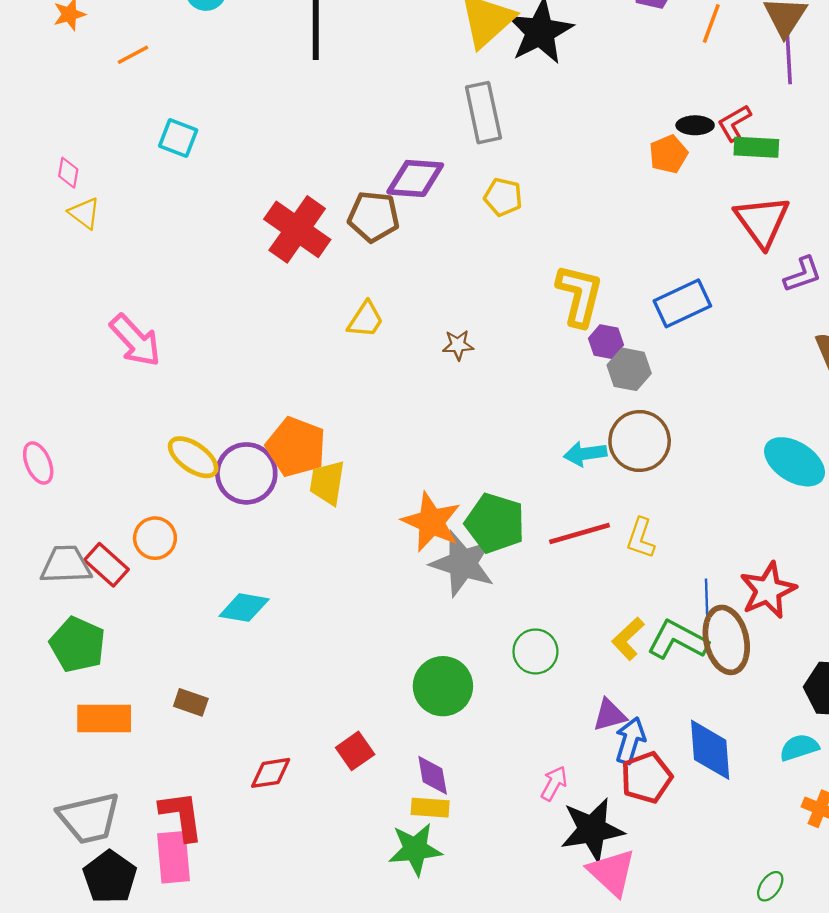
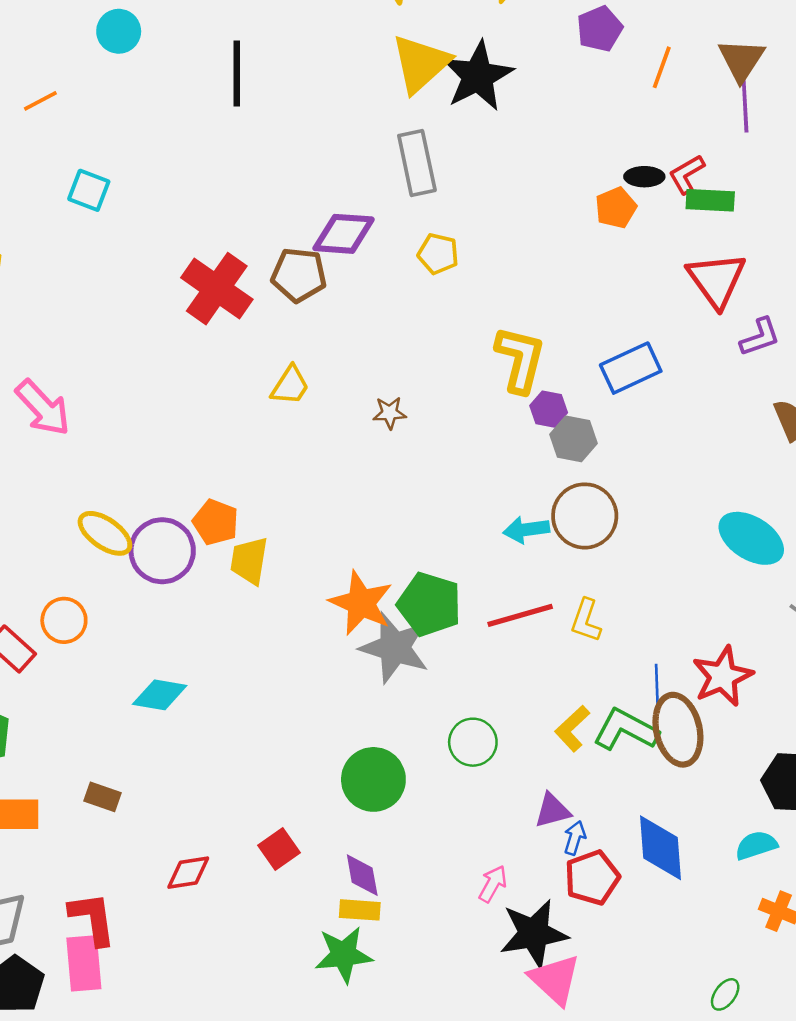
orange pentagon: (296, 447) -> (216, 522), size x0.7
blue arrow: (630, 741) -> (575, 838), size x0.7

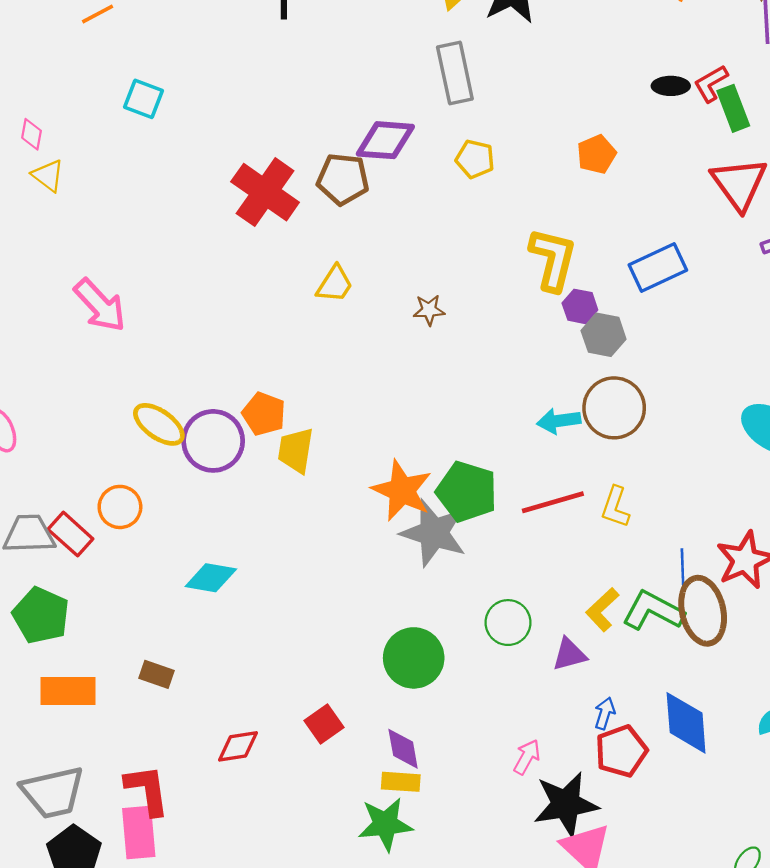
green rectangle: (710, 200) -> (733, 108), turned 66
orange pentagon: (616, 208) -> (596, 154), moved
purple triangle: (552, 810) -> (569, 654), moved

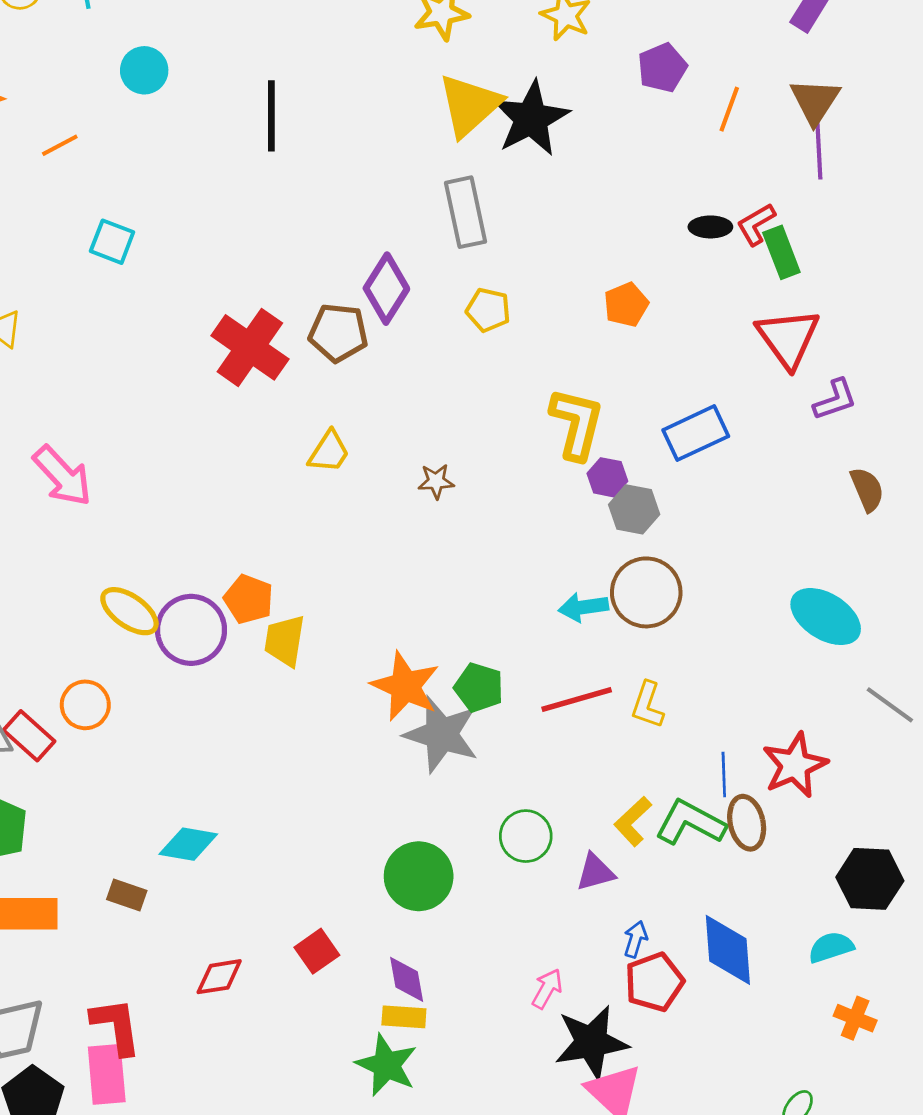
purple diamond: (385, 140) -> (386, 289), turned -62
green pentagon: (467, 492) -> (479, 687), size x0.7
cyan diamond: (211, 578) -> (188, 844), moved
brown ellipse: (703, 611) -> (747, 823), size x0.7
green star: (385, 824) -> (386, 1065), turned 30

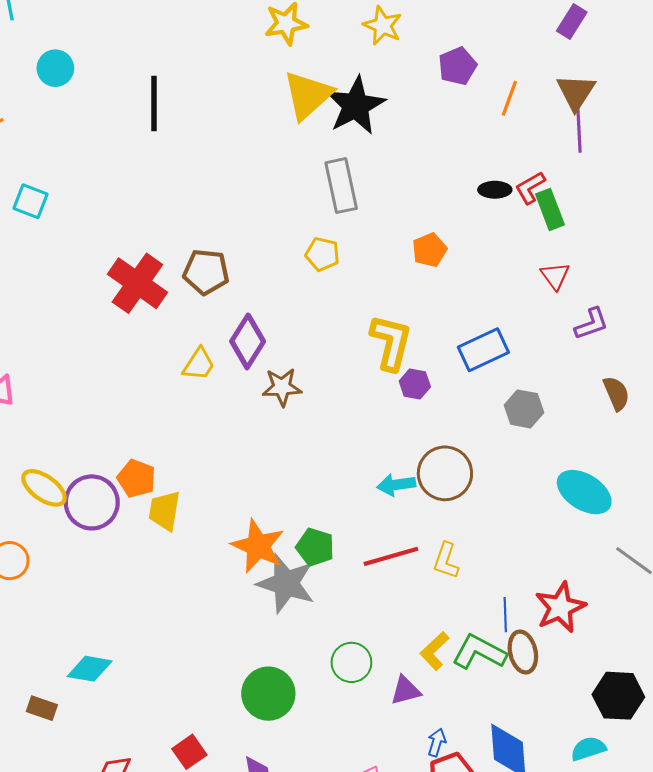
gray rectangle: (465, 212) -> (341, 186), moved
purple diamond: (386, 289) -> (248, 341), moved
red triangle: (788, 338) -> (555, 276), size x0.6
brown star: (436, 481) -> (282, 387), size x1.4
gray hexagon: (634, 509) -> (524, 409), moved

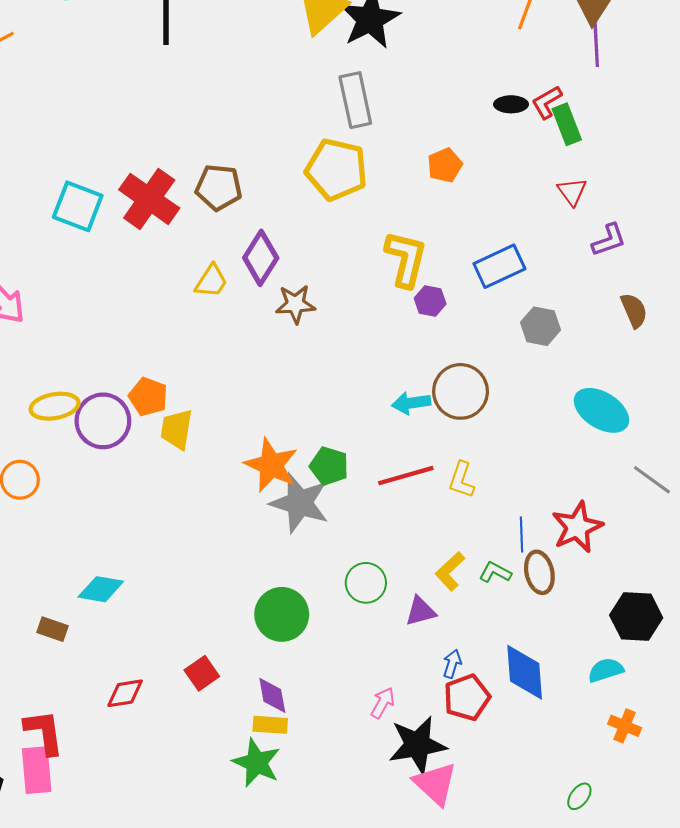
cyan square: (30, 201) -> (78, 206), moved, size x1.4
yellow pentagon: (322, 254) -> (336, 170), size x1.8
yellow ellipse: (44, 488) -> (55, 406), turned -45
green L-shape: (479, 652) -> (495, 572), size x0.6

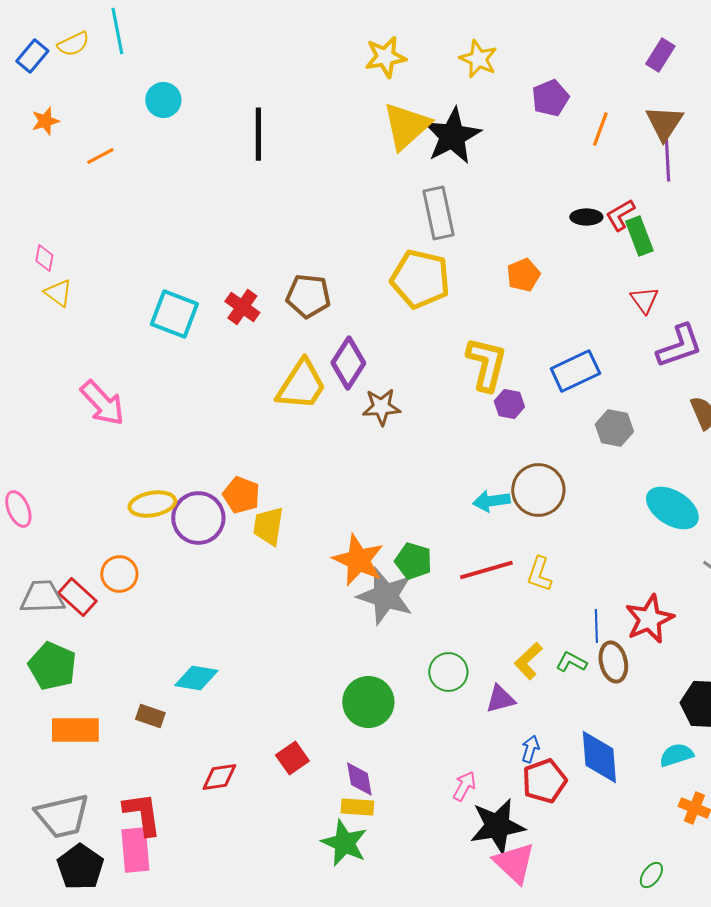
red cross: (149, 199) -> (242, 307), size x0.6
purple L-shape: (609, 240) -> (679, 346), size x1.4
yellow trapezoid: (211, 281) -> (301, 385), size x1.6

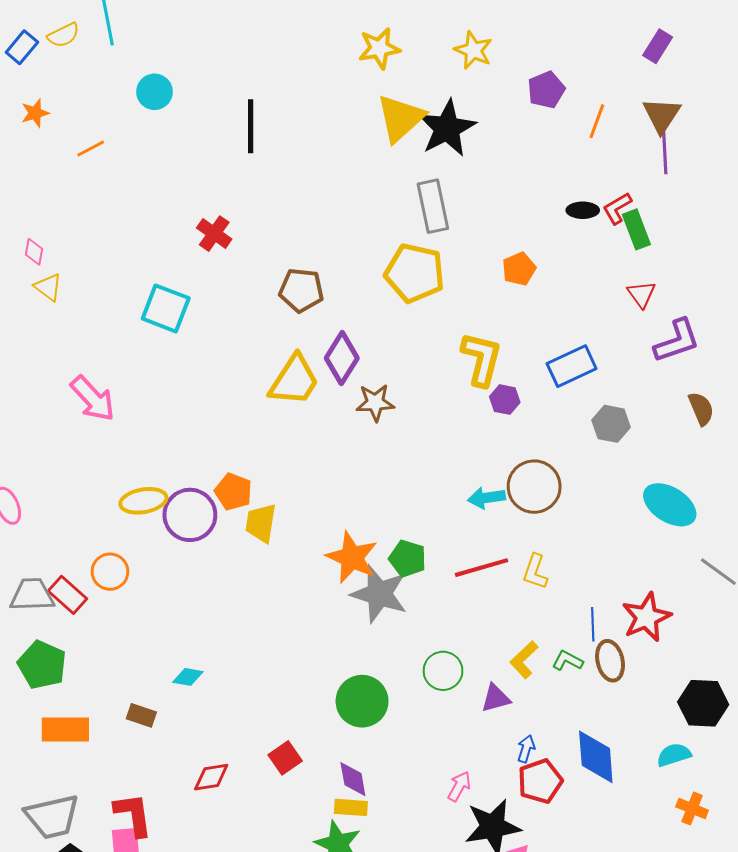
red cross: (242, 307) -> (214, 234), moved
cyan diamond: (196, 678) -> (188, 677), size x0.7

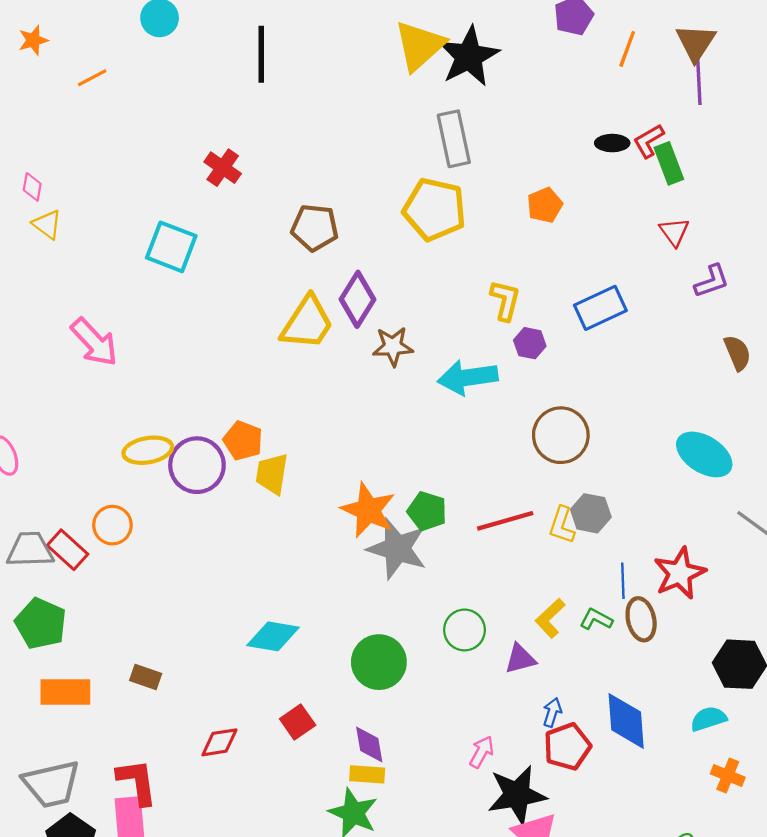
purple L-shape: (677, 341) -> (712, 281), size x0.7
yellow L-shape: (481, 359) -> (505, 300), size x0.7
gray hexagon: (611, 424) -> (591, 513), moved
cyan arrow: (487, 498) -> (468, 377), moved, size x1.5
cyan diamond: (188, 677) -> (273, 636), moved, size x1.6

